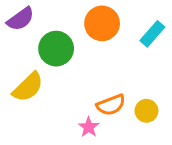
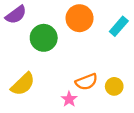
yellow semicircle: (28, 87) -> (23, 84), moved

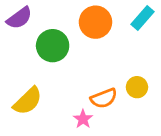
cyan rectangle: (119, 26) -> (143, 18), moved
yellow circle: (114, 86) -> (137, 87), moved

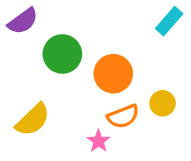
orange circle: (95, 22) -> (113, 74), moved

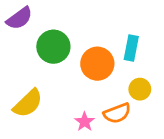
cyan rectangle: (169, 21) -> (131, 48), moved, turned -30
orange semicircle: (123, 116) -> (117, 113), moved

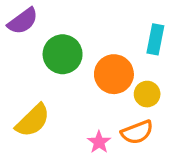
cyan rectangle: (131, 48) -> (155, 39), moved
yellow circle: (140, 89) -> (147, 94), moved

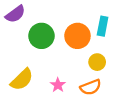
orange circle: (114, 74) -> (77, 36), moved
pink star: (99, 142) -> (58, 85), moved

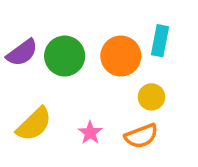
purple semicircle: (15, 14) -> (22, 53), moved

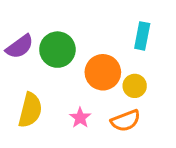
orange circle: (121, 56) -> (103, 72), moved
yellow semicircle: (34, 124) -> (30, 110), turned -32

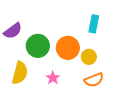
green circle: (57, 50) -> (38, 46), moved
orange semicircle: (126, 121) -> (94, 80), moved

